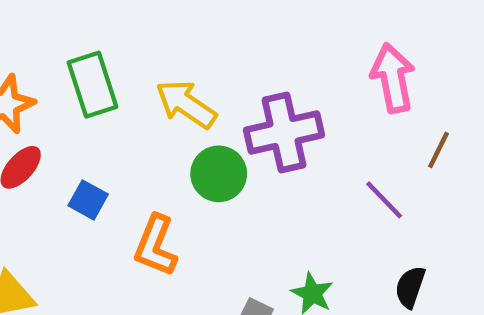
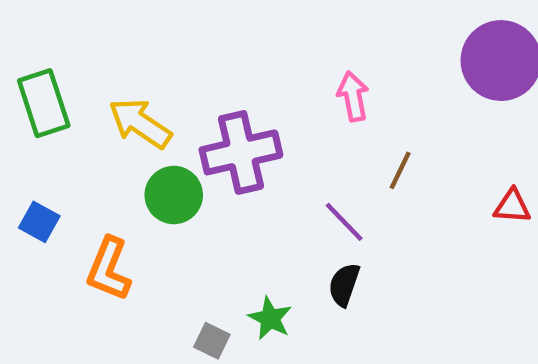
pink arrow: (393, 78) -> (353, 96), size x0.7
black semicircle: (410, 287) -> (344, 285), moved

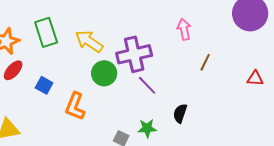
purple line: (344, 222) -> (147, 85), moved
green star: (270, 318) -> (147, 128), turned -30

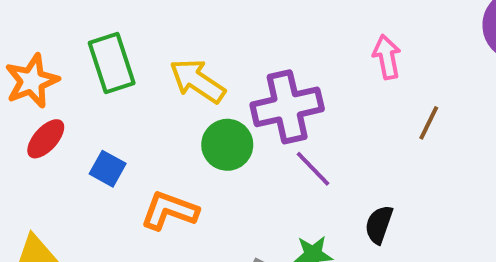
orange L-shape: (75, 106) -> (169, 211), turned 88

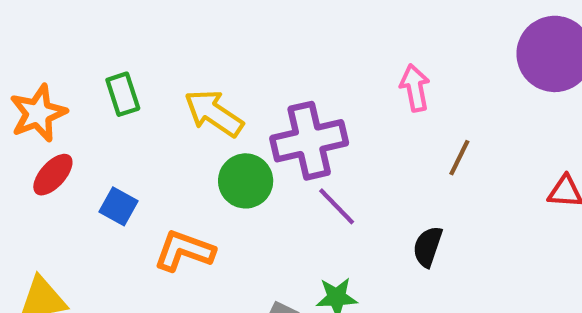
green rectangle: (112, 63) -> (123, 94), size x0.7
black semicircle: (379, 225) -> (428, 247), moved

